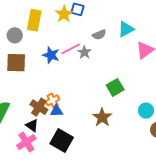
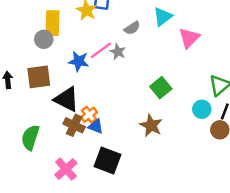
gray circle: (15, 35) -> (44, 39), moved
blue triangle: (57, 111) -> (96, 126), turned 32
black triangle: (32, 126) -> (67, 99), moved, size x1.6

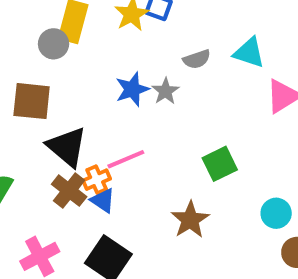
cyan triangle: (163, 17) -> (249, 53), turned 42
pink line: (101, 50) -> (126, 159), moved
blue star: (79, 61) -> (132, 89), moved, turned 30

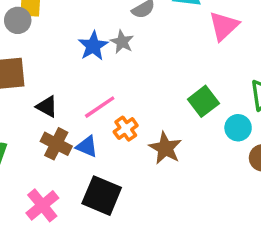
black triangle: (67, 147) -> (47, 107), size x0.6
green square: (220, 164) -> (203, 101), moved
orange cross: (97, 180) -> (126, 129), moved

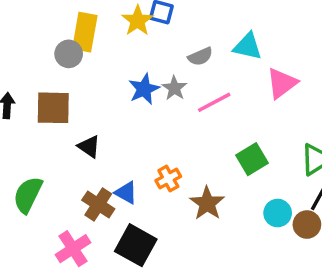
pink line: (100, 107) -> (214, 102), moved
cyan circle: (238, 128) -> (278, 213), moved
brown cross: (56, 144) -> (98, 204), moved

